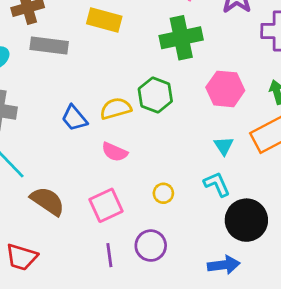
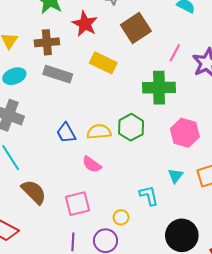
cyan L-shape: (217, 184) -> (149, 196), moved
yellow circle: (163, 193) -> (121, 217), moved

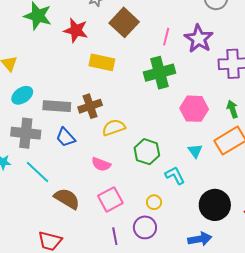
brown cross: (47, 42) -> (90, 106), moved
gray rectangle: (58, 74) -> (57, 106), moved
green hexagon: (131, 127) -> (147, 152), moved
blue trapezoid: (66, 133) -> (66, 137), moved
pink semicircle: (92, 164) -> (101, 164), moved

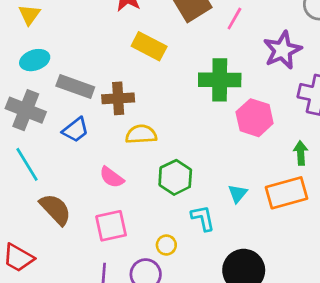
pink line: (166, 37) -> (234, 19), moved
pink hexagon: (194, 109) -> (255, 118), moved
blue trapezoid: (66, 137) -> (76, 130), turned -100

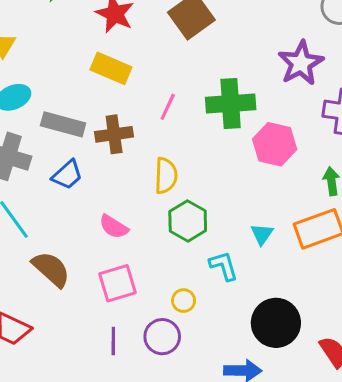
pink line: (234, 19) -> (168, 107), moved
yellow rectangle: (149, 46) -> (111, 68), moved
yellow semicircle: (141, 134) -> (166, 176), moved, turned 100

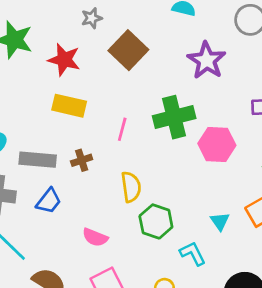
purple star: (301, 63) -> (207, 60), moved
brown cross: (114, 134) -> (82, 160), size x0.7

